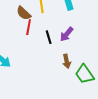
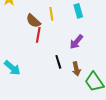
black line: (49, 37) -> (58, 62), moved

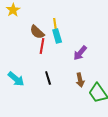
cyan rectangle: (78, 11) -> (57, 36), moved
black line: (58, 62) -> (48, 78), moved

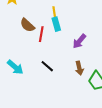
brown semicircle: (37, 32) -> (27, 25), moved
black line: (48, 78) -> (47, 66), turned -32

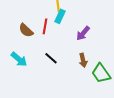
cyan rectangle: (56, 24) -> (60, 16), turned 40
brown semicircle: (27, 25) -> (26, 30), moved

